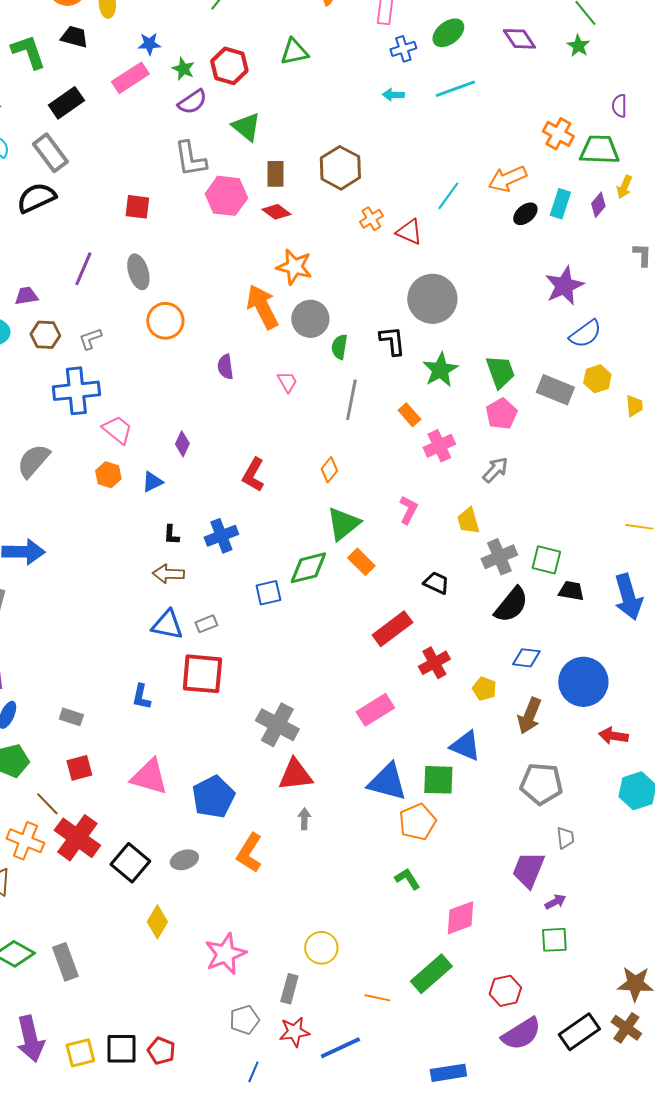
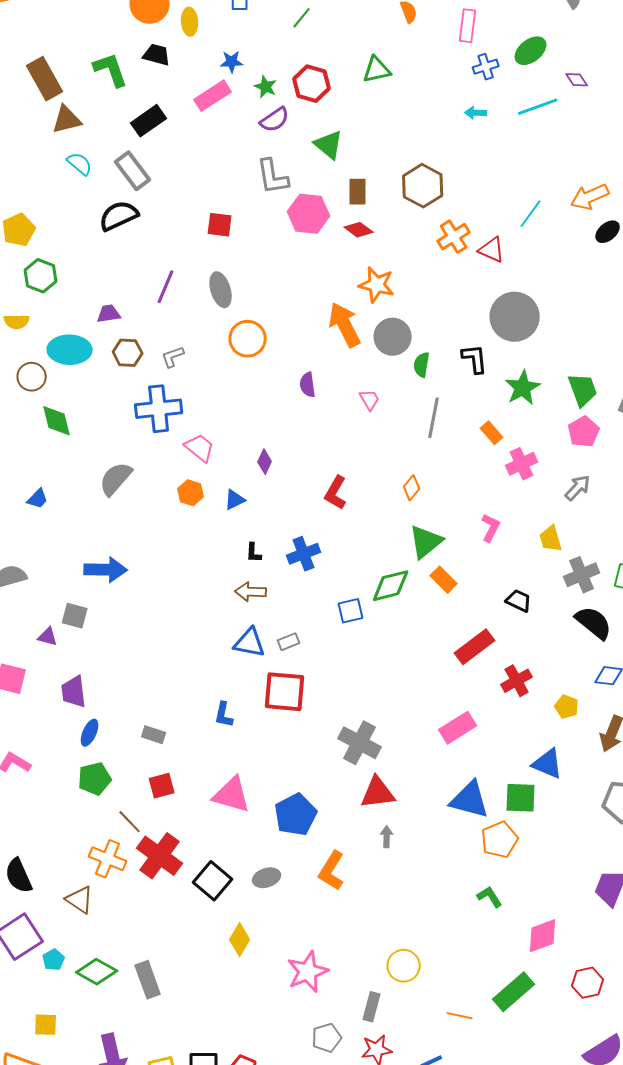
purple diamond: (519, 39) -> (577, 80), moved, size x0.7
orange cross: (371, 219) -> (454, 237), size x1.4
black semicircle: (511, 605) -> (594, 623), turned -90
red hexagon: (505, 991) -> (588, 983), moved

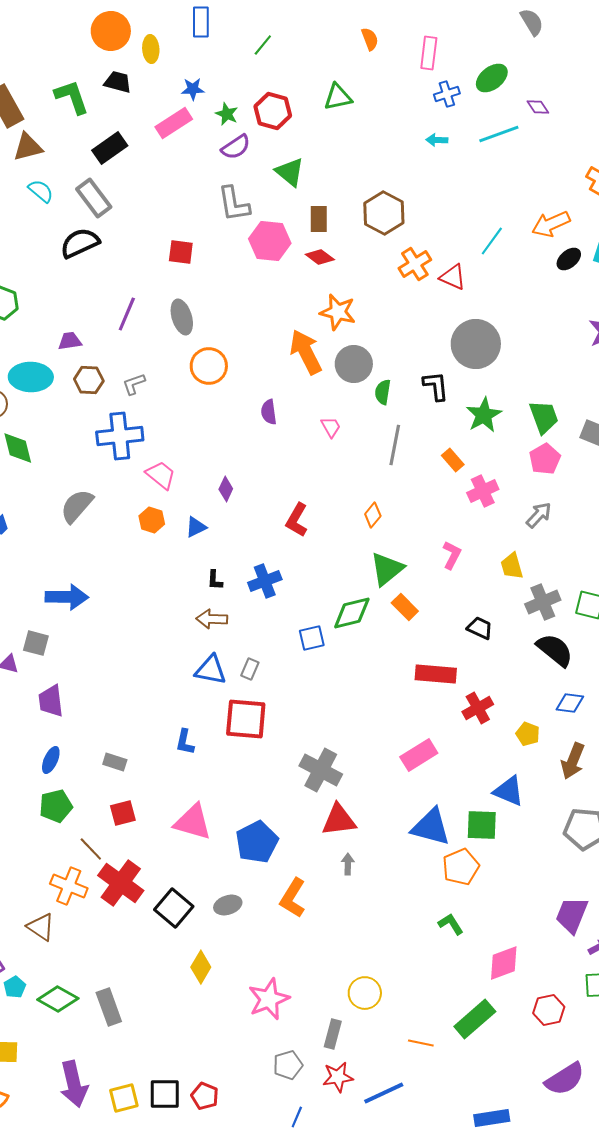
gray rectangle: (289, 642) -> (250, 669), turned -45
red rectangle: (475, 647) -> (436, 674), turned 42
purple trapezoid: (74, 692) -> (51, 701), moved

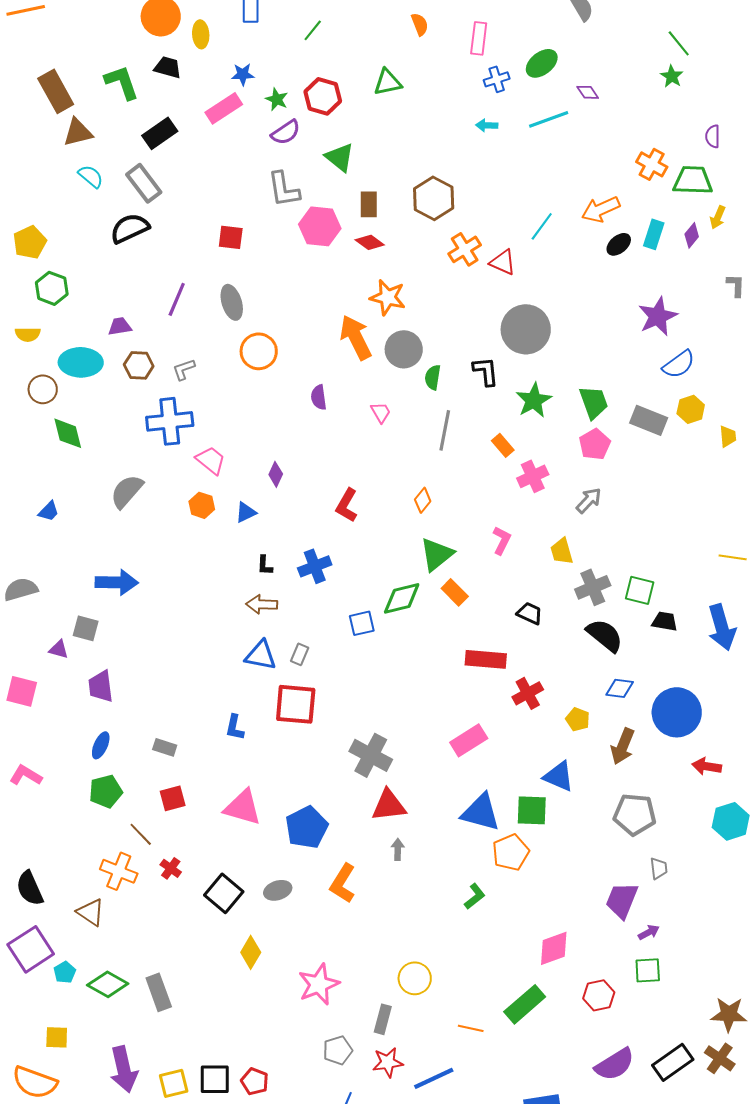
red cross: (121, 883) -> (171, 868), size x0.5
green L-shape: (451, 924) -> (475, 896), moved, turned 84

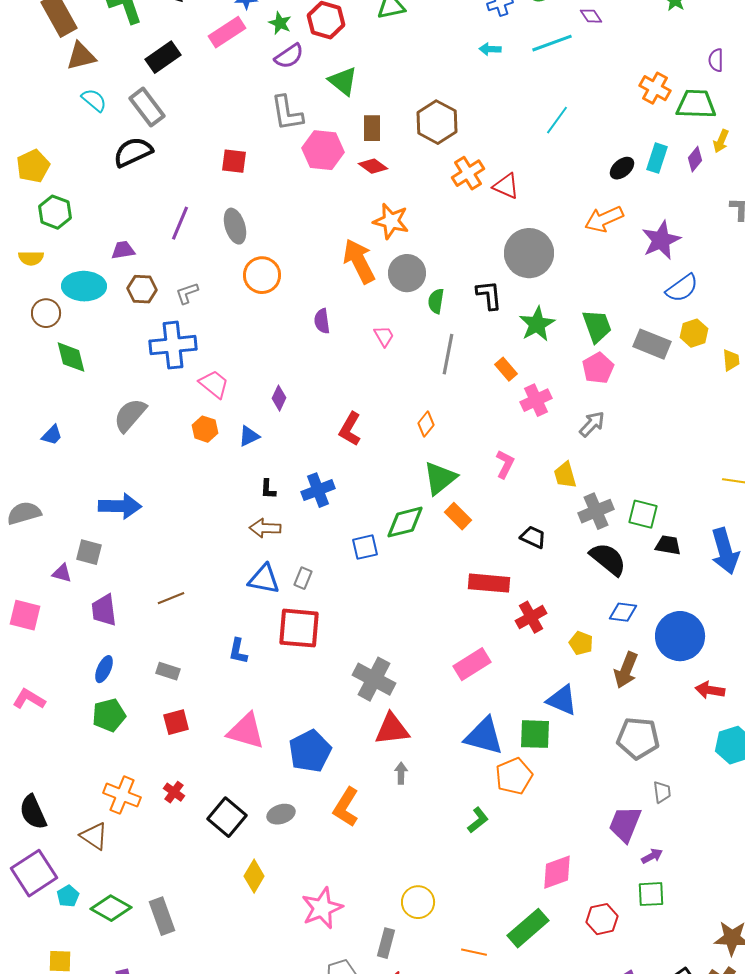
orange arrow: (601, 209) -> (604, 219), moved
cyan line: (542, 226) -> (557, 120), moved
brown line: (141, 834) -> (171, 598), moved, turned -68

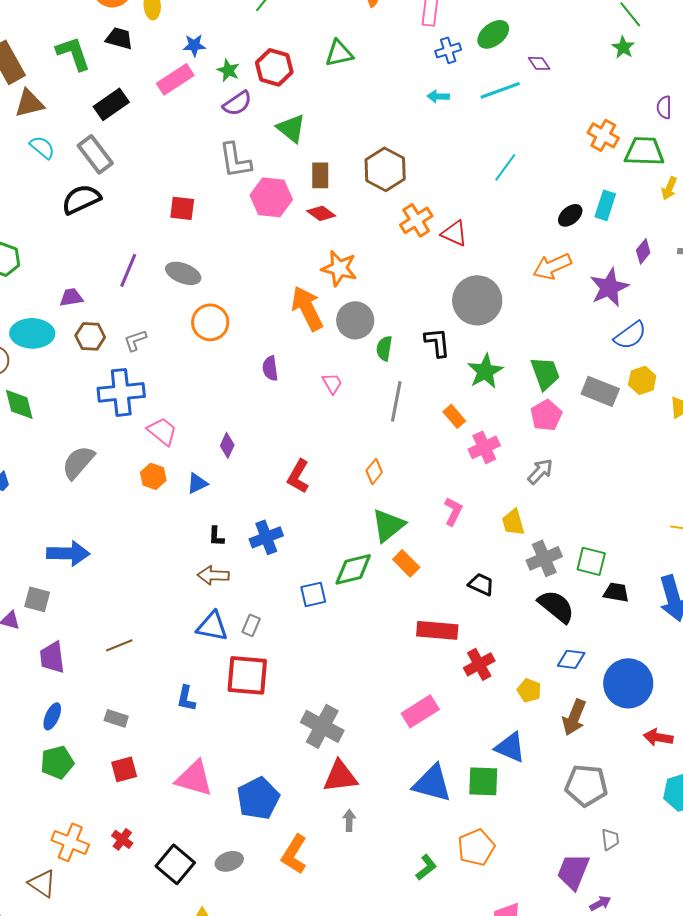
purple diamond: (695, 159) -> (643, 251), moved
gray ellipse: (235, 226) -> (183, 273), turned -52
orange pentagon: (514, 776) -> (476, 847), moved

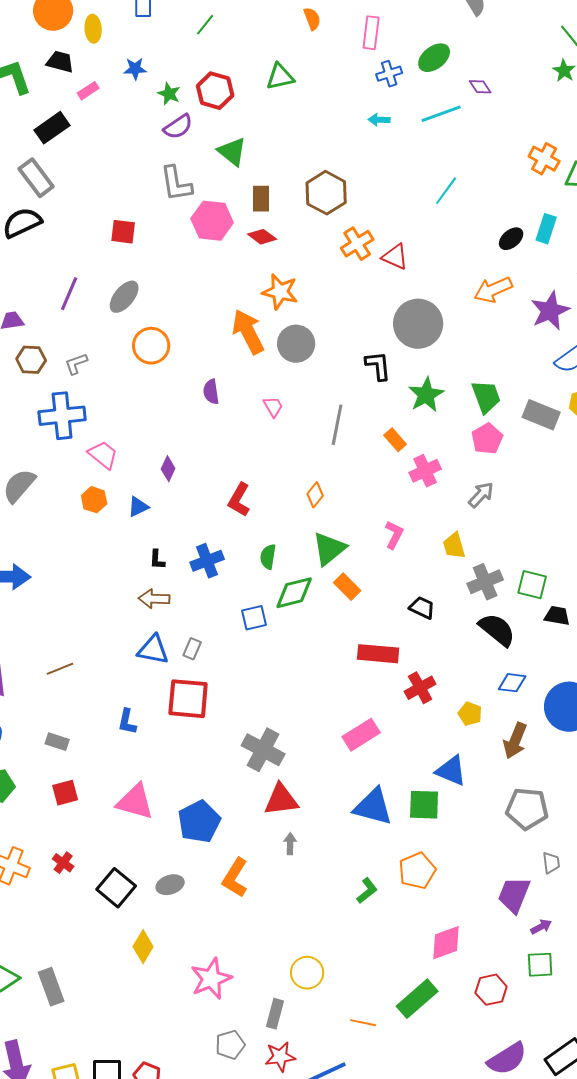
pink rectangle: (175, 79) -> (88, 91), moved, size x0.6
gray ellipse: (183, 273) -> (124, 297), turned -72
green semicircle: (384, 348) -> (268, 557), moved

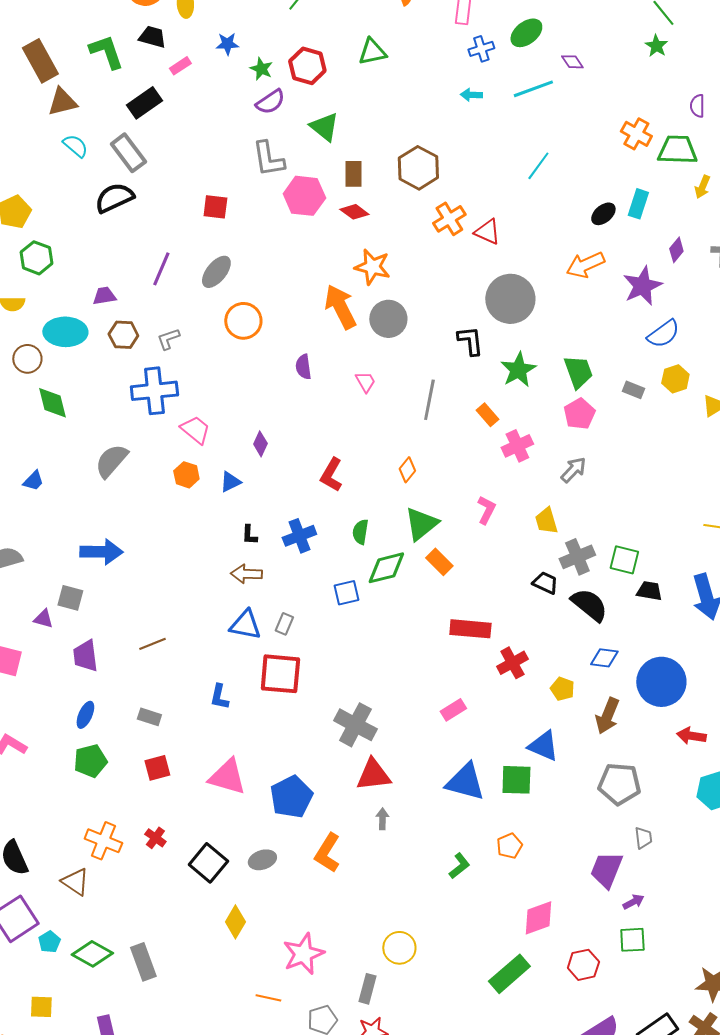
gray rectangle: (541, 415) -> (633, 390), size x0.6
black trapezoid: (422, 608) -> (545, 583), moved
pink rectangle: (361, 735) -> (453, 710), size x0.7
orange pentagon: (417, 871) -> (509, 846), size x0.7
orange line: (363, 1023) -> (268, 998), moved

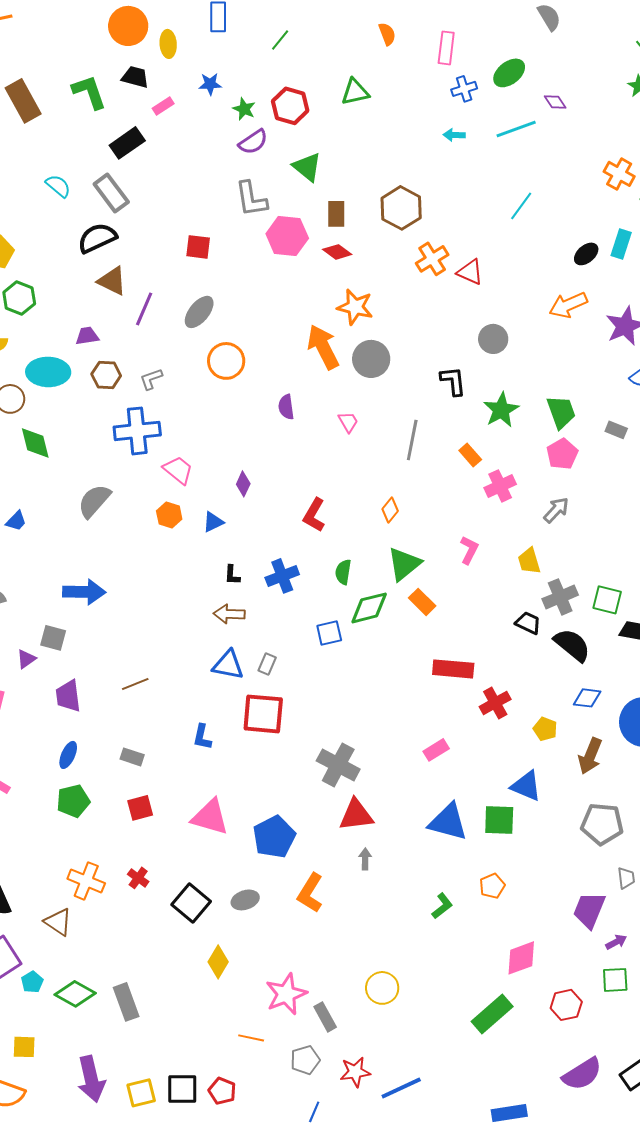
brown triangle: (62, 102) -> (112, 281), moved, turned 40
gray circle: (510, 299) -> (493, 339), size x0.6
purple triangle: (43, 619) -> (26, 659), turned -50
gray rectangle: (367, 989) -> (325, 1017), moved, turned -44

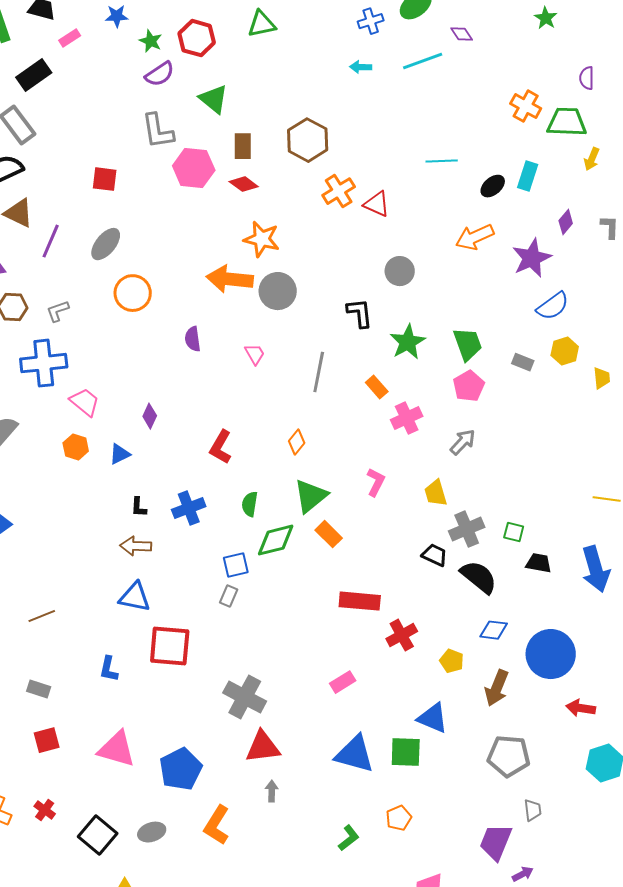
cyan line: (521, 206) -> (442, 161), moved, turned 52
orange arrow: (323, 347) -> (230, 279), turned -57
green square: (607, 600) -> (514, 532), size x0.7
gray rectangle: (267, 664) -> (229, 596), moved

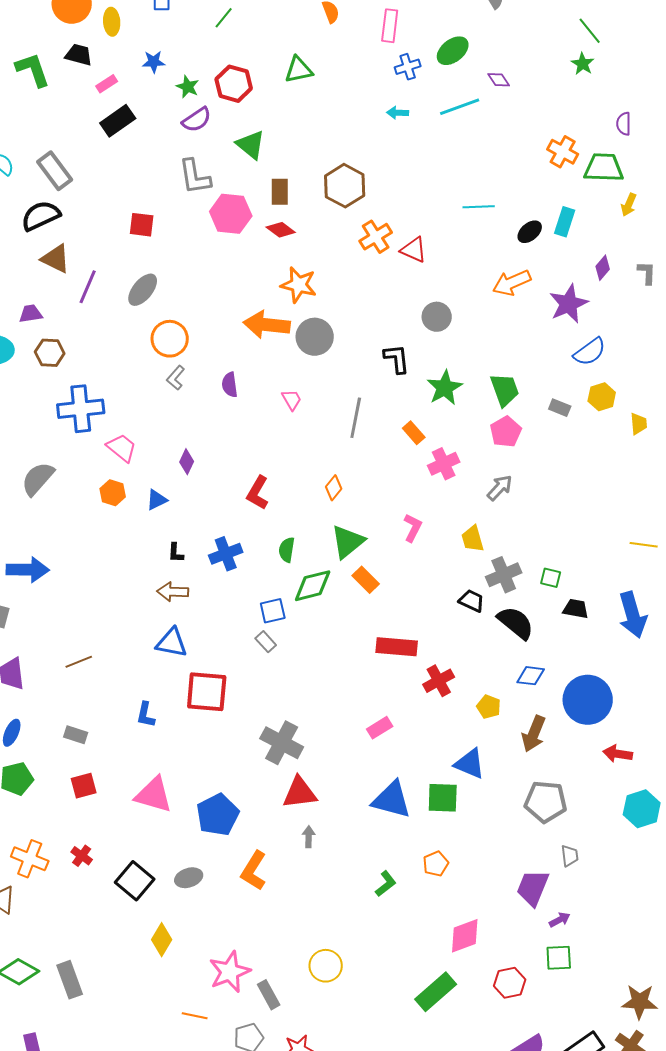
black rectangle: (34, 75) -> (118, 121), moved
gray L-shape: (58, 311) -> (176, 378), moved, turned -30
gray rectangle: (229, 596) -> (266, 642), turned -65

